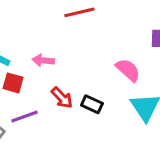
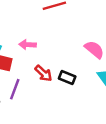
purple line: (25, 116) -> (15, 89), turned -48

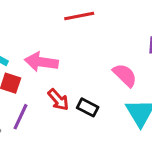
pink arrow: (28, 45) -> (41, 62), size x1.5

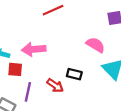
red arrow: (58, 100) -> (55, 85), moved

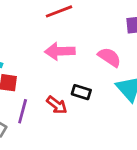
pink arrow: (34, 49) -> (60, 51), moved

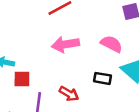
black rectangle: (81, 92) -> (102, 78), moved

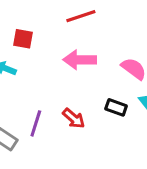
red square: (22, 79) -> (23, 39), moved

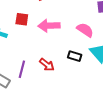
red square: (23, 39) -> (22, 19), moved

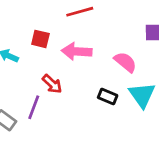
red arrow: (47, 65) -> (52, 84), moved

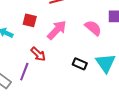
pink arrow: (77, 51) -> (57, 30), turned 130
pink semicircle: (125, 62) -> (93, 28), moved

